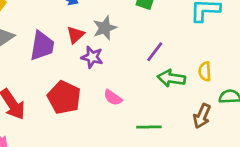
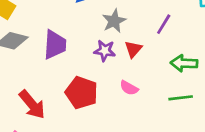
red triangle: (75, 35) -> (133, 49), moved
purple line: (155, 52) -> (164, 24), moved
green line: (149, 127) -> (181, 98), moved

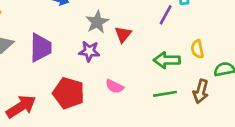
purple line: (164, 24) -> (166, 15), moved
red triangle: (133, 49) -> (123, 34), moved
red arrow: (32, 104) -> (21, 107), turned -80

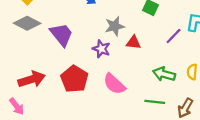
red triangle: (123, 34) -> (133, 42), turned 42
purple trapezoid: (41, 48) -> (62, 35), turned -55
pink semicircle: (114, 86) -> (114, 84), size x1.5

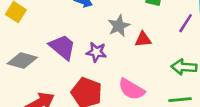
gray diamond: (27, 23) -> (22, 60), moved
purple star: (101, 49) -> (96, 52), moved

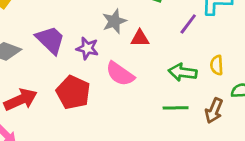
pink semicircle: (132, 89) -> (120, 74), moved

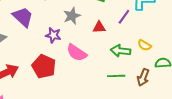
red triangle: (140, 38) -> (99, 27), moved
purple trapezoid: (50, 40) -> (23, 17), moved
yellow semicircle: (217, 65) -> (144, 45), turned -56

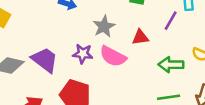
purple trapezoid: (23, 17) -> (45, 60), moved
pink semicircle: (77, 53) -> (113, 56), moved

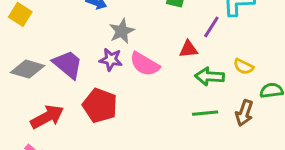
gray star: (104, 26) -> (122, 31), moved
red triangle: (140, 37) -> (188, 49), moved

